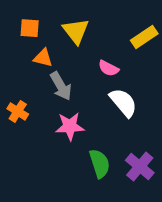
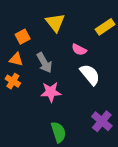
orange square: (30, 28) -> (23, 37), moved, turned -32
orange triangle: (43, 58) -> (16, 59), moved
green semicircle: (100, 164) -> (58, 132), moved

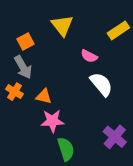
orange triangle: (16, 59) -> (44, 96), moved
gray arrow: (44, 63) -> (23, 67), moved
pink star: (51, 92) -> (52, 121), moved

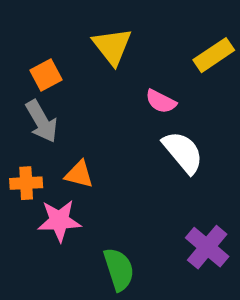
orange cross: (14, 92) -> (26, 183), moved, turned -35
pink star: (52, 121) -> (59, 221), moved

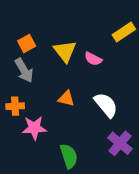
yellow triangle: (112, 46) -> (65, 51), moved
white semicircle: (183, 152) -> (106, 105), moved
orange triangle: (79, 174) -> (66, 99), moved

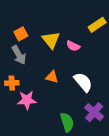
green semicircle: (69, 156) -> (67, 122), moved

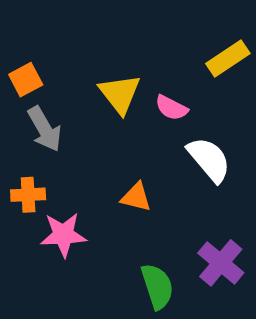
orange square: (21, 34) -> (26, 80), moved
orange triangle: (52, 77) -> (136, 197), moved
white semicircle: (83, 82) -> (209, 160), moved

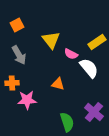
yellow rectangle: (228, 58) -> (97, 42), moved
orange square: (26, 80) -> (17, 25), moved
pink semicircle: (171, 108) -> (71, 54), moved

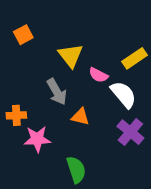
gray arrow: (19, 55) -> (57, 92), moved
purple cross: (94, 112) -> (130, 132), moved
green semicircle: (67, 122) -> (76, 170), moved

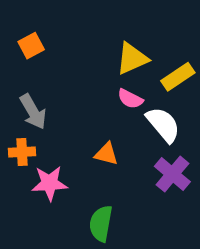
yellow triangle: (71, 56) -> (132, 58), moved, turned 44
gray arrow: (57, 92) -> (33, 112), moved
green semicircle: (76, 170) -> (101, 224), turned -152

